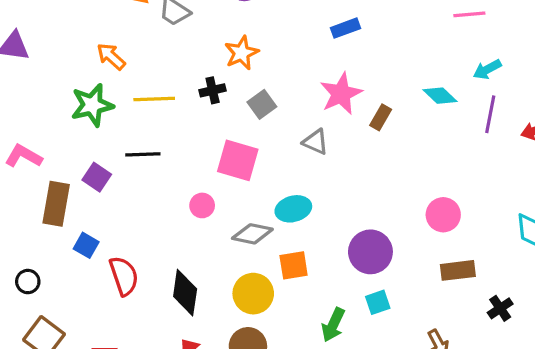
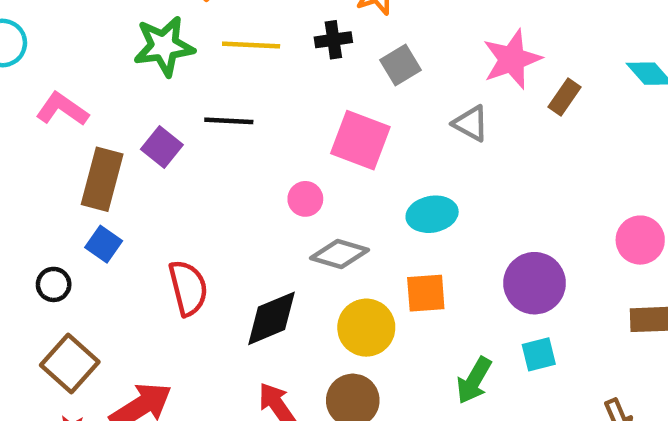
gray diamond: (252, 234) -> (339, 254), moved
blue square: (86, 245) -> (104, 244), moved
black diamond: (185, 293) -> (271, 318), turned 54

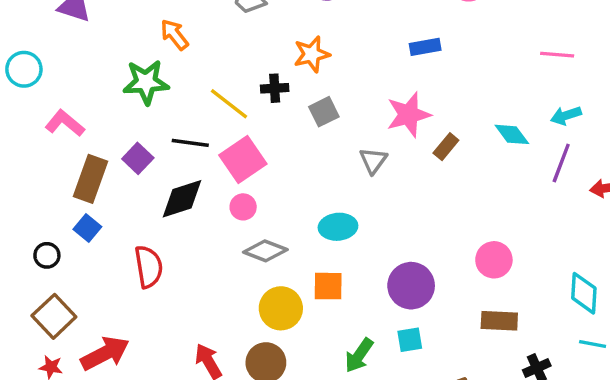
yellow line: (251, 45) -> (229, 104), moved, turned 30
gray triangle: (471, 123) -> (373, 161), turned 32
pink square: (360, 140) -> (243, 160), moved, turned 30
black diamond: (271, 318) -> (182, 199), moved

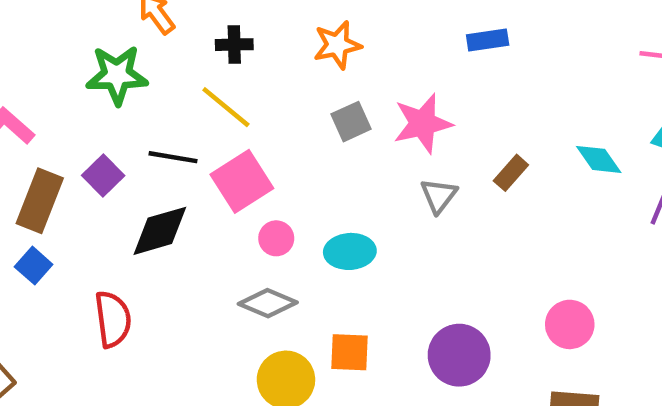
black cross: (275, 88) -> (234, 45), moved
pink star: (409, 115) -> (423, 123), moved
gray triangle: (373, 161) -> (439, 196), moved
pink circle: (243, 207) -> (276, 238), moved
cyan ellipse: (338, 227) -> (350, 251), moved

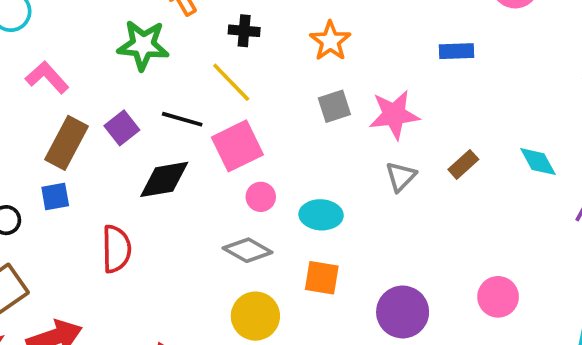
orange star: (337, 45) -> (330, 41), turned -30
blue square: (34, 266) -> (55, 197), turned 32
orange square: (349, 352) -> (322, 278), moved

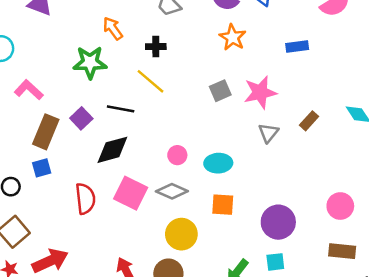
orange star: (330, 41) -> (233, 37), moved
pink square: (237, 146) -> (131, 193), moved, turned -32

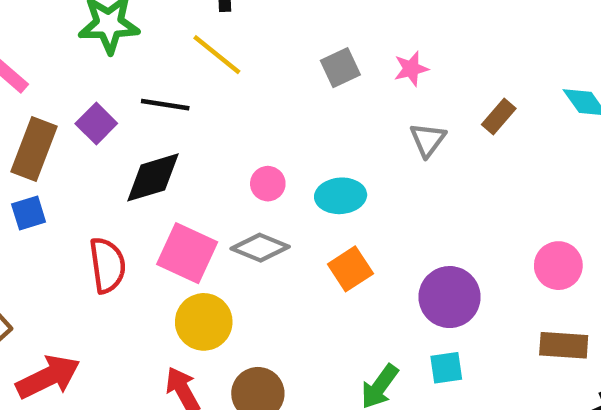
pink star: (260, 92) -> (411, 69), size x0.6
orange square: (223, 205) -> (350, 269), turned -35
yellow circle: (181, 234) -> (204, 322), moved

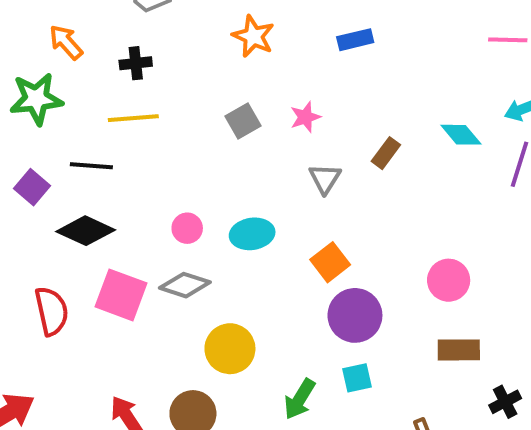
yellow line: (217, 55) -> (133, 118), turned -39
black diamond: (153, 177) -> (86, 231), turned 46
orange square: (350, 269) -> (330, 262), moved
yellow circle: (204, 322) -> (230, 349), moved

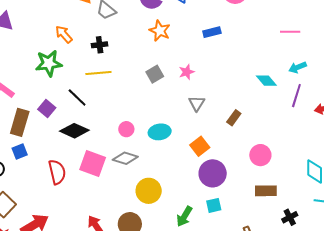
brown rectangle: (386, 153) -> (234, 118), moved
black line: (91, 166) -> (77, 97), turned 40

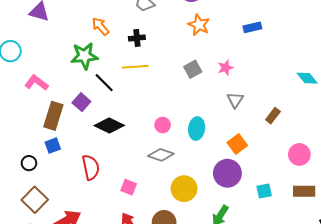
black line: (77, 97) -> (104, 83), moved
cyan ellipse: (160, 132) -> (197, 129), turned -75
pink square: (93, 164) -> (129, 187), moved, size x0.6
purple circle: (213, 173) -> (227, 173), moved
cyan square: (214, 205) -> (264, 191), moved

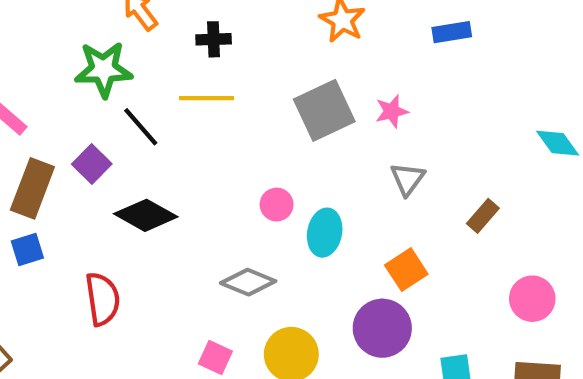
gray square: (193, 69) -> (324, 110), size x1.6
pink circle: (163, 125) -> (277, 205), moved
pink square: (129, 187) -> (215, 357), moved

